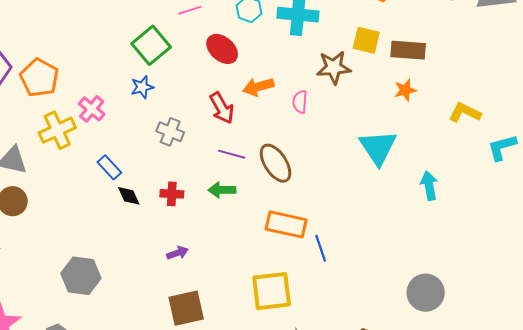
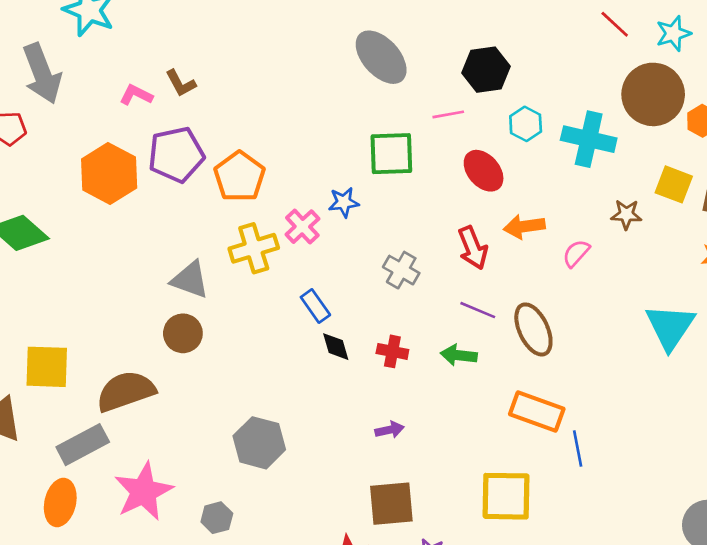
green square: (151, 45) -> (391, 154), turned 30
brown star: (334, 67) -> (626, 214), size x0.7
blue star: (142, 87) -> (344, 202), moved
pink semicircle: (300, 102) -> (576, 253), turned 30

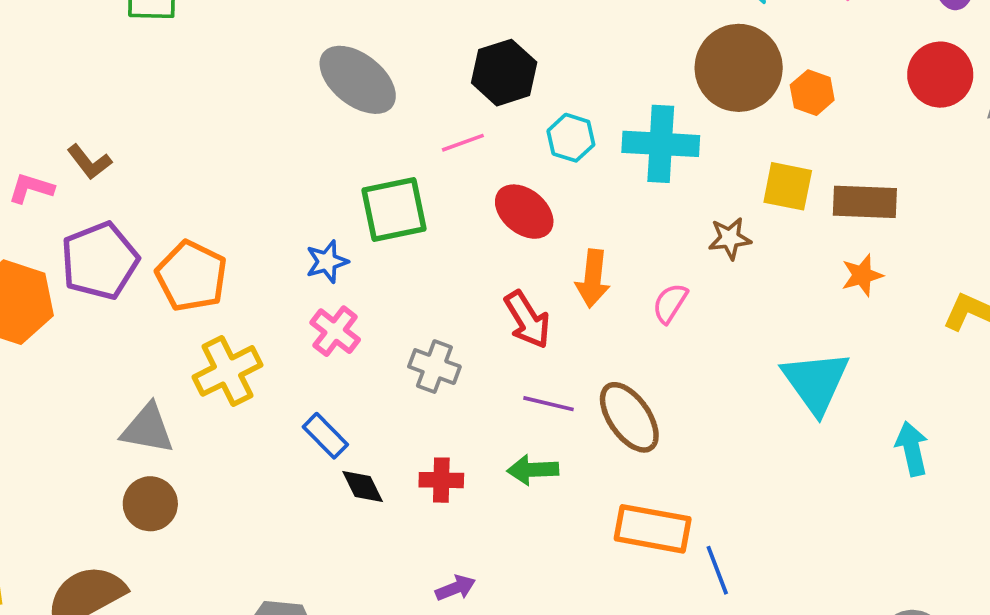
blue star: (344, 202) -> (327, 262), moved
pink cross: (302, 227) -> (335, 331), moved
orange arrow: (524, 227) -> (593, 279), turned -66

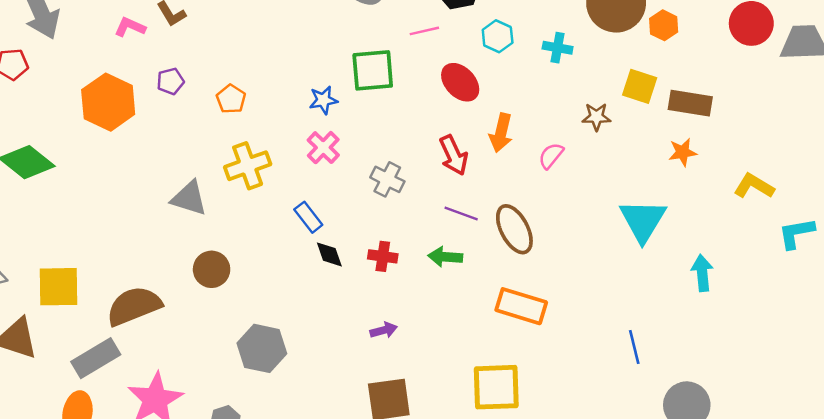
cyan cross: (661, 144) -> (558, 48), size x0.6
purple pentagon: (100, 261) -> (170, 81), size x0.5
orange pentagon: (191, 276) -> (231, 99), size x0.6
brown circle: (150, 504) -> (212, 269), moved
blue line: (717, 570) -> (634, 347), moved

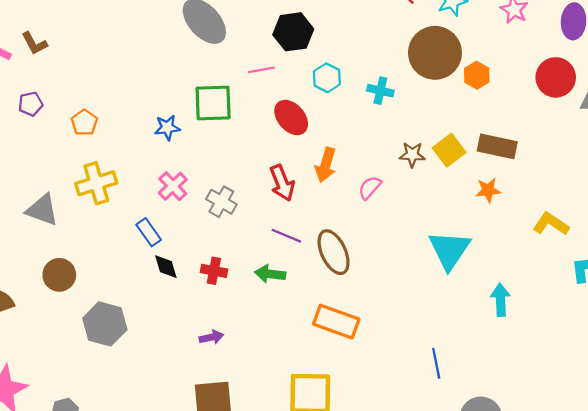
yellow square: (640, 86) -> (449, 150), moved, turned 32
pink cross: (323, 148) -> (173, 186), moved
gray hexagon: (262, 348) -> (105, 324), moved

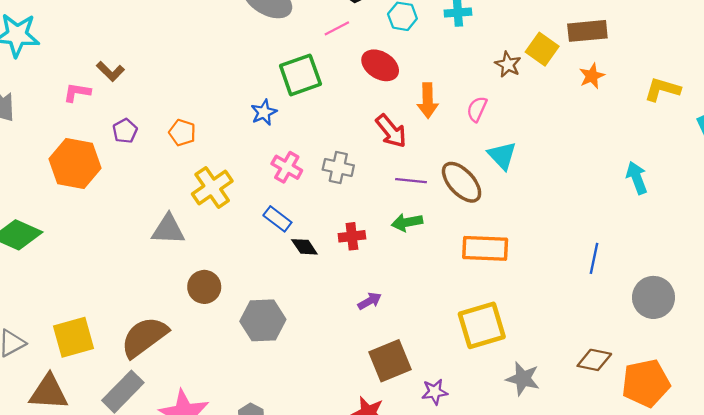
brown star: (412, 155) -> (508, 64), turned -30
cyan triangle: (449, 250) -> (502, 156), moved, size x0.7
blue line: (436, 363) -> (594, 258), turned 40

